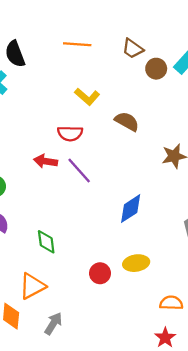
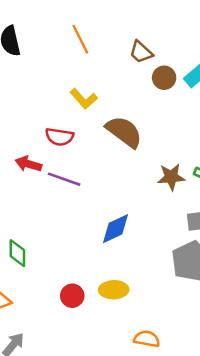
orange line: (77, 44) -> (80, 39), turned 52
brown semicircle: (127, 121) -> (124, 132), size x1.4
purple line: (79, 171) -> (64, 179), turned -36

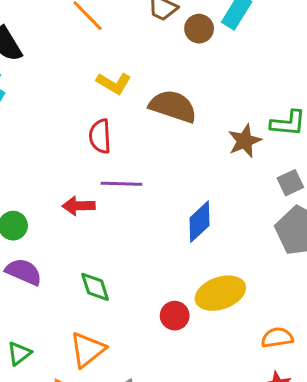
red semicircle: (59, 137) -> (100, 136), turned 96
red arrow: (28, 164) -> (79, 206), moved
yellow ellipse: (114, 290) -> (220, 293), size x1.4

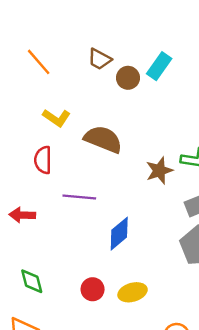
purple line: (121, 184) -> (79, 197), moved
yellow ellipse: (220, 293) -> (133, 292), size x0.7
red circle: (175, 316) -> (93, 289), moved

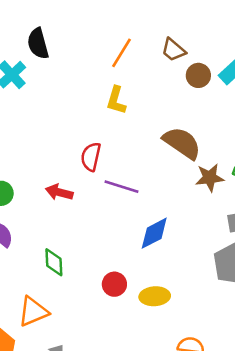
orange line: (39, 62) -> (121, 53), moved, turned 60
yellow L-shape: (57, 118) -> (116, 100), turned 60
brown semicircle: (103, 139) -> (182, 143), moved
red semicircle: (43, 160) -> (91, 157), moved

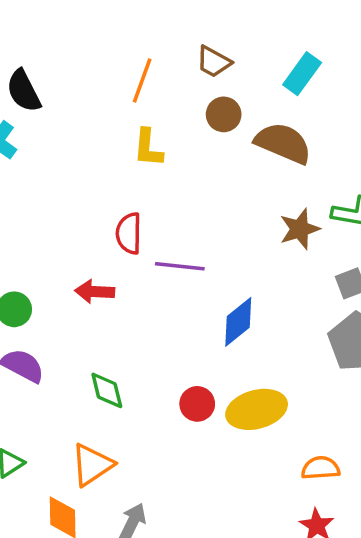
brown circle: (198, 75) -> (224, 114), moved
brown semicircle: (182, 143) -> (283, 143), moved
yellow ellipse: (155, 296) -> (257, 409), size x1.4

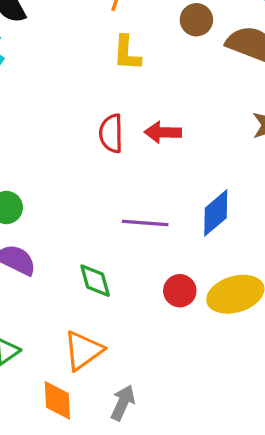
purple line: (180, 266) -> (145, 223), moved
red arrow: (95, 292) -> (163, 132), moved

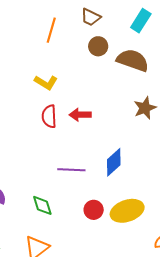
yellow L-shape: (127, 53) -> (46, 82), moved, turned -60

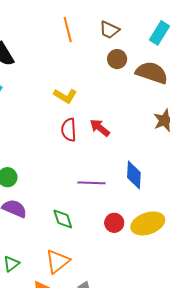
orange line: (51, 30) -> (68, 30), moved, turned -30
red arrow: (80, 115) -> (100, 128), turned 40
blue diamond: (114, 162) -> (134, 175), turned -44

